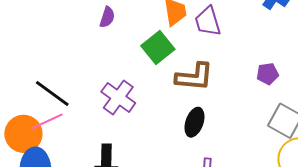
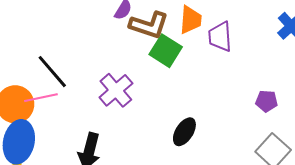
green square: (158, 48) -> (166, 51), turned -32
brown L-shape: (194, 77) -> (149, 25), moved

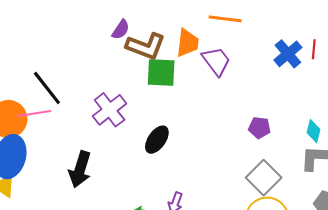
purple trapezoid: (220, 37) -> (216, 61), turned 144
green square: (166, 51) -> (161, 73), turned -32
black ellipse: (184, 132) -> (157, 140), moved

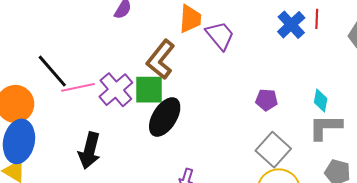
brown L-shape: (146, 46) -> (161, 59), moved, turned 111
green square: (161, 73) -> (149, 90), moved
pink line: (34, 114) -> (78, 87), moved
black ellipse: (157, 140) -> (165, 117), size x1.4

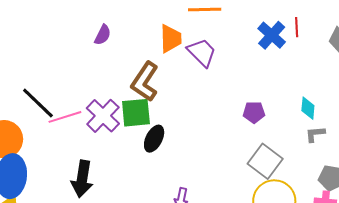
black ellipse: (165, 117) -> (154, 139), size x0.7
gray L-shape: (325, 127) -> (315, 134), size x0.6

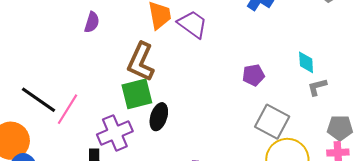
purple cross: (103, 116) -> (115, 133), moved, turned 32
pink line: (65, 117) -> (67, 109), turned -32

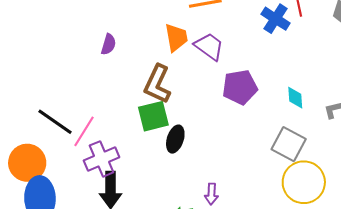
cyan diamond: (306, 62) -> (295, 98), moved
purple pentagon: (253, 75) -> (240, 87), moved, size x1.6
purple cross: (115, 133) -> (102, 159), moved

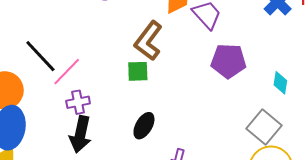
green square: (153, 116) -> (138, 71), size x0.7
black ellipse: (175, 139) -> (144, 126), moved
purple cross: (102, 159) -> (78, 102), size x0.7

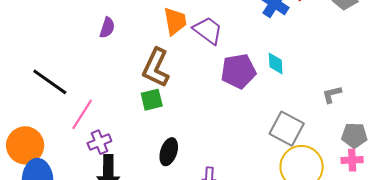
black line: (40, 56) -> (50, 82), moved
cyan diamond: (280, 83) -> (276, 64), moved

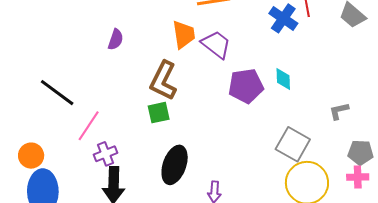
orange circle: (25, 145) -> (31, 156), size x0.7
black ellipse: (169, 152) -> (175, 165), size x1.4

